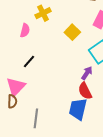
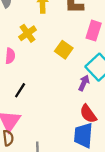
purple arrow: (87, 73) -> (84, 83), moved

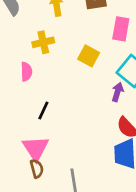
yellow cross: (27, 33) -> (43, 42), turned 30

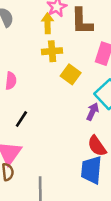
yellow cross: (43, 42) -> (52, 51), moved

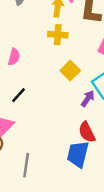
yellow square: (71, 74) -> (70, 71), moved

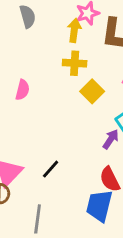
yellow square: (70, 71) -> (92, 91), moved
black line: (18, 95) -> (51, 169), moved

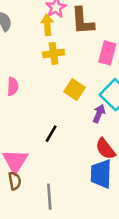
yellow square: (92, 91) -> (74, 89), moved
black line: (51, 169) -> (51, 134), moved

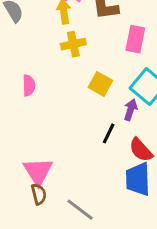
black line: (51, 134) -> (109, 133), moved
gray line: (49, 197) -> (80, 210), turned -45

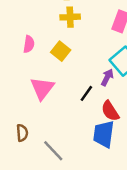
yellow square: (100, 84) -> (61, 51), moved
pink triangle: (38, 171) -> (42, 88), moved

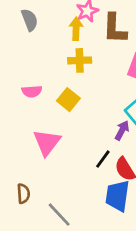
pink semicircle: (29, 44) -> (32, 91), turned 77
black line: (86, 93) -> (103, 159), moved

